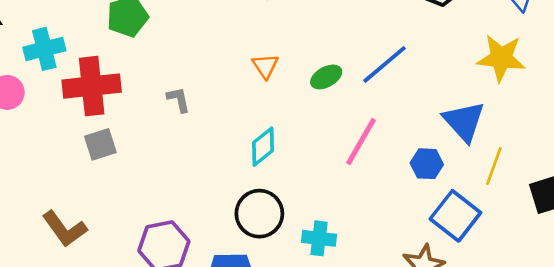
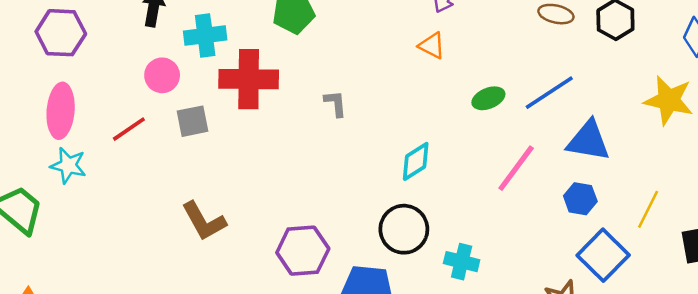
orange triangle: (265, 66) -> (432, 46), moved, turned -36
blue triangle: (464, 121) -> (588, 141), moved, turned -45
gray square: (100, 144) -> (193, 121), moved

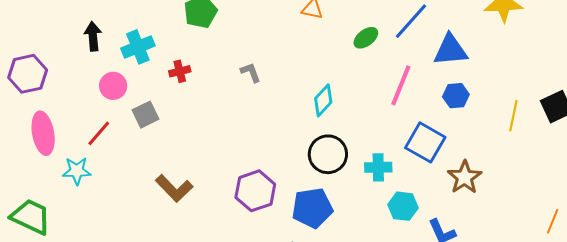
red cross: (249, 79) -> (180, 71), size x0.5
cyan star: (68, 165) -> (77, 171), moved
yellow line: (648, 209) -> (513, 116), moved
blue square: (603, 255) -> (425, 142), moved

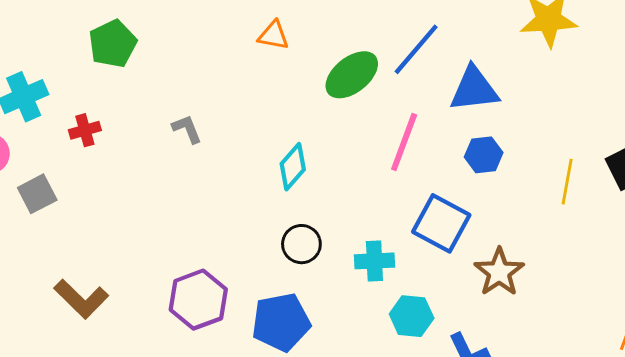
green ellipse: (366, 38) -> (352, 75), size x1.5
black circle: (328, 154) -> (301, 244), size x0.7

